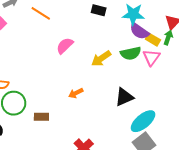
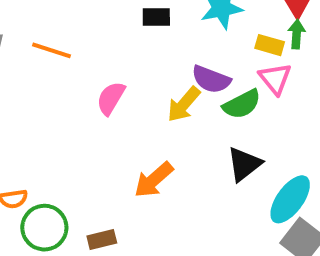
purple semicircle: (139, 31) -> (211, 79), moved
green semicircle: (131, 53) -> (242, 104), moved
orange arrow: (76, 93) -> (154, 180), size x1.5

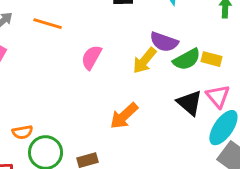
yellow rectangle: (270, 45) -> (212, 59), moved
pink triangle: (275, 79) -> (218, 96), moved
black triangle: (244, 164) -> (190, 103), turned -40

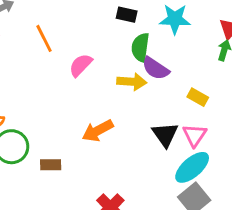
orange line: (48, 24) -> (44, 38), moved, turned 32
green semicircle: (187, 59) -> (140, 47), moved, turned 112
yellow arrow: (144, 61) -> (132, 82), turned -140

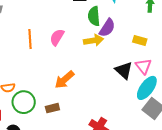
orange line: (44, 38) -> (30, 39), moved, turned 36
purple semicircle: (156, 68) -> (107, 28), turned -78
orange arrow: (98, 131) -> (64, 80), moved

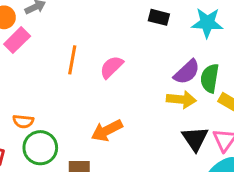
green semicircle: (94, 16) -> (210, 78), moved
yellow arrow: (93, 40) -> (181, 100), moved

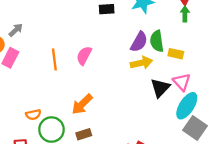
orange arrow: (107, 130) -> (82, 104), moved
black triangle: (195, 139) -> (160, 88), turned 35

